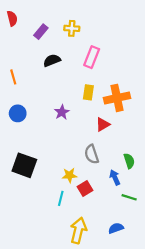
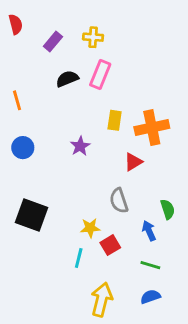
pink rectangle: (92, 57) -> (100, 74), moved
green line: (129, 197) -> (150, 265), moved

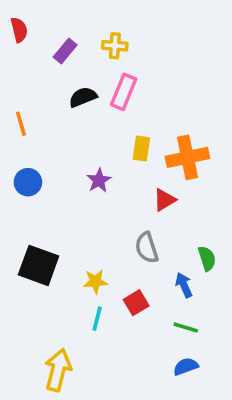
yellow star: (90, 228) -> (95, 281), moved
yellow arrow: (102, 300) -> (58, 370), moved

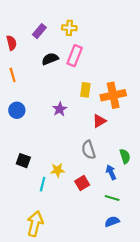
red semicircle: (19, 30) -> (11, 43), moved
black square: (39, 265) -> (23, 161), size x0.6
cyan line: (97, 319) -> (43, 184), moved

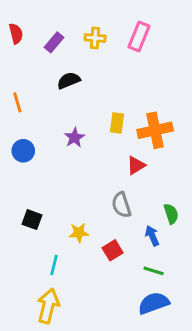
red semicircle: (11, 43) -> (16, 34), moved
pink rectangle: (75, 56) -> (139, 37), moved
purple star: (60, 109) -> (75, 138), moved
cyan line: (43, 184) -> (54, 265), moved
blue semicircle: (112, 222) -> (154, 303), size x1.5

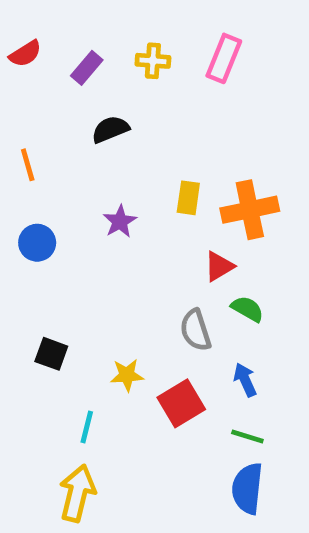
red semicircle: (16, 34) -> (25, 54), turned 72
green semicircle: (171, 214) -> (247, 309), moved, turned -42
red square: (113, 250) -> (181, 403), size x1.4
blue semicircle: (154, 303) -> (247, 488), turned -64

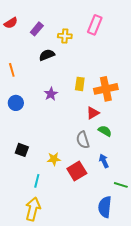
yellow cross: (153, 61) -> (65, 36), moved
green line: (247, 436) -> (121, 185), moved

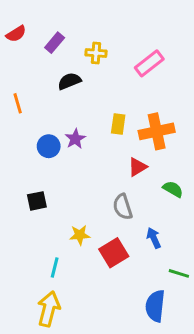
pink rectangle: (95, 25) -> (149, 63), moved, turned 30
blue circle: (16, 103) -> (49, 146), moved
green semicircle: (105, 131) -> (173, 189), moved
black square: (22, 150) -> (37, 201), moved, turned -32

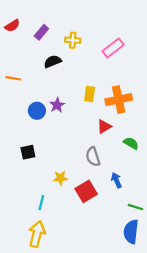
orange line: (18, 103) -> (13, 78), turned -64
blue semicircle: (155, 306) -> (131, 232), moved

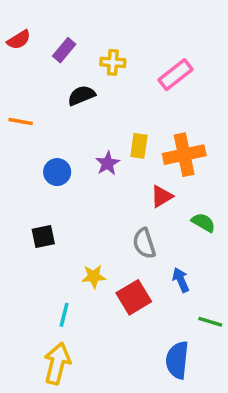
purple star: (57, 105) -> (108, 163), moved
blue semicircle: (131, 232) -> (177, 360), moved

